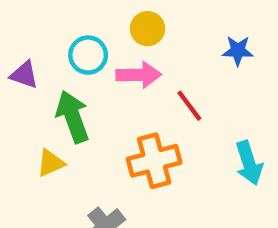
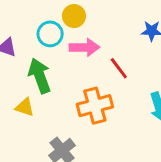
yellow circle: (148, 29) -> (74, 16), moved
yellow triangle: (51, 163) -> (25, 107), turned 42

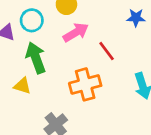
cyan circle: (50, 34) -> (32, 20), moved
pink arrow: (84, 47) -> (76, 32), turned -30

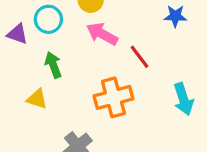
pink arrow: (76, 32) -> (102, 34), turned -120
green arrow: (36, 58) -> (53, 65), size x0.7

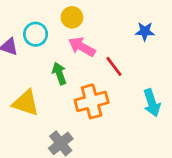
green arrow: (53, 65) -> (59, 73), moved
yellow triangle: (37, 99) -> (26, 103), size x1.5

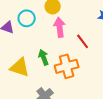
pink arrow: (82, 47) -> (60, 27), turned 54
green arrow: (59, 73) -> (44, 57), moved

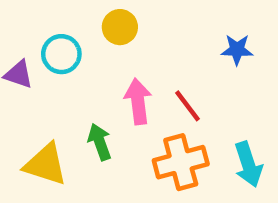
pink arrow: (60, 27) -> (138, 101), moved
orange cross: (67, 66) -> (181, 162), moved

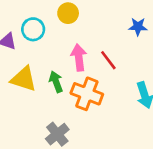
orange cross: (181, 162) -> (87, 94), moved, turned 36
yellow triangle: (46, 164) -> (24, 79), moved

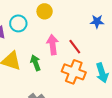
orange cross: (87, 94) -> (74, 72), moved

